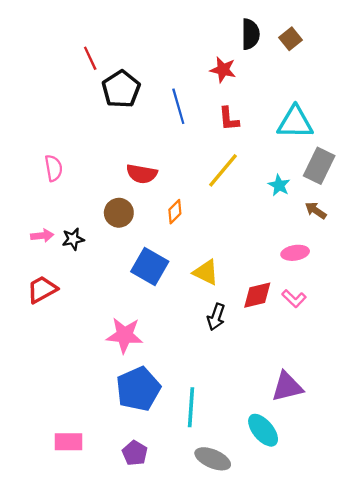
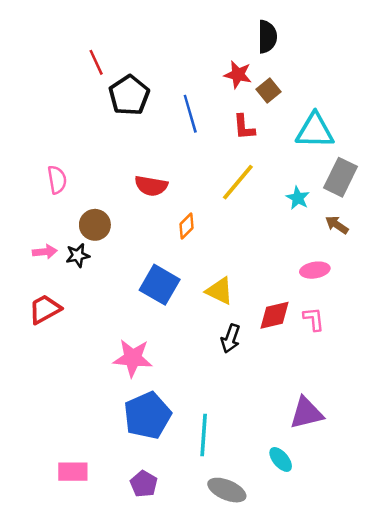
brown square: (291, 39) -> (268, 90), moved
brown circle: (119, 213) -> (95, 225), moved
pink L-shape: (294, 299) -> (314, 319), turned -140
cyan ellipse: (263, 430) -> (281, 459), size x0.7

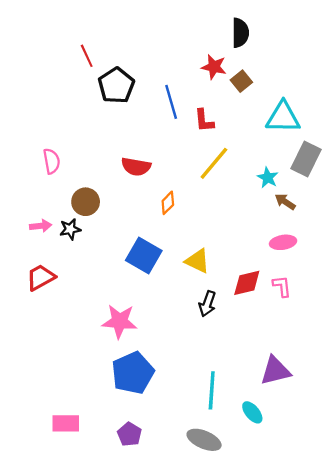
red L-shape: (244, 127) -> (204, 121), moved
brown arrow: (337, 225) -> (285, 202), moved
cyan line: (204, 435) -> (212, 390), moved

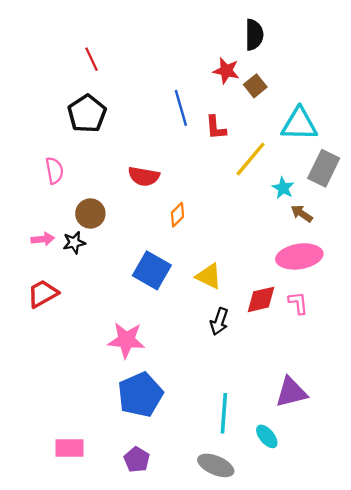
black pentagon: (116, 85) -> (87, 114), moved
yellow line: (214, 163) -> (251, 159), moved
pink ellipse: (283, 242) -> (299, 256), size x1.6

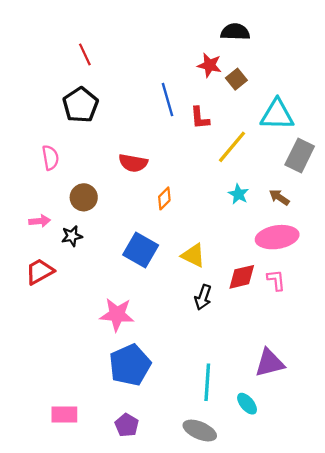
black semicircle: (254, 35) -> (235, 32), turned -88
cyan star: (283, 188) -> (238, 194), moved
black star: (74, 243) -> (72, 236), moved

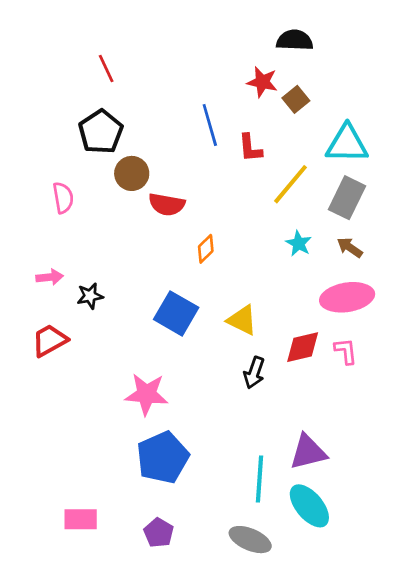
gray rectangle: (300, 155) -> (347, 198), moved
brown circle: (84, 197) -> (132, 173), moved
purple triangle: (270, 363) -> (308, 452), moved
cyan ellipse: (247, 404) -> (309, 506), size x1.6

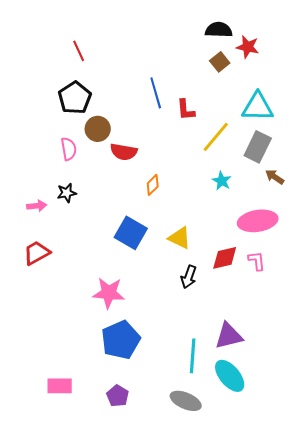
red star: (262, 82) -> (248, 47), moved
brown square: (296, 99) -> (220, 62), moved
pink semicircle: (63, 198) -> (69, 149), moved
brown arrow: (350, 247) -> (275, 177), moved
black star: (90, 296) -> (67, 193), moved

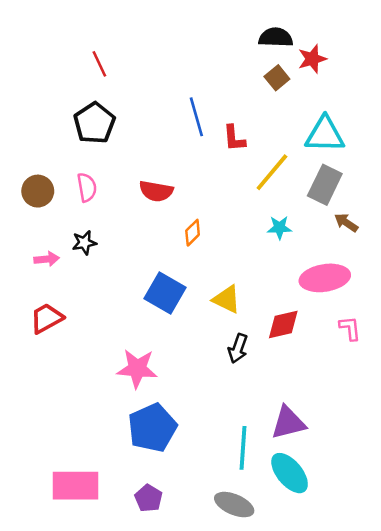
red star: (248, 47) -> (312, 59), turned -30
brown circle: (98, 129) -> (38, 191), moved
cyan star: (222, 181) -> (279, 228), turned -30
pink L-shape: (257, 261) -> (350, 328), moved
pink rectangle: (60, 386) -> (76, 486), size x1.5

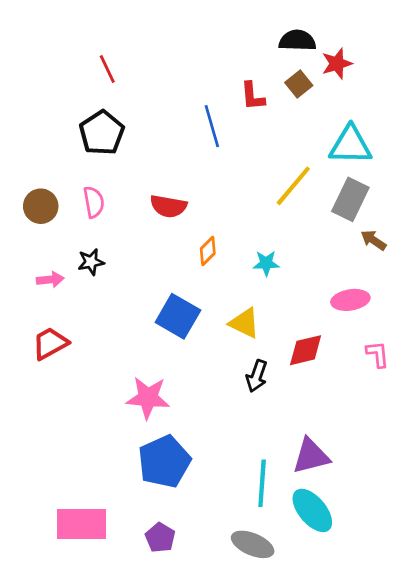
red L-shape: (234, 138) -> (253, 96), moved
cyan star: (279, 228) -> (266, 263), moved
pink ellipse: (325, 278) -> (350, 300), size x0.7

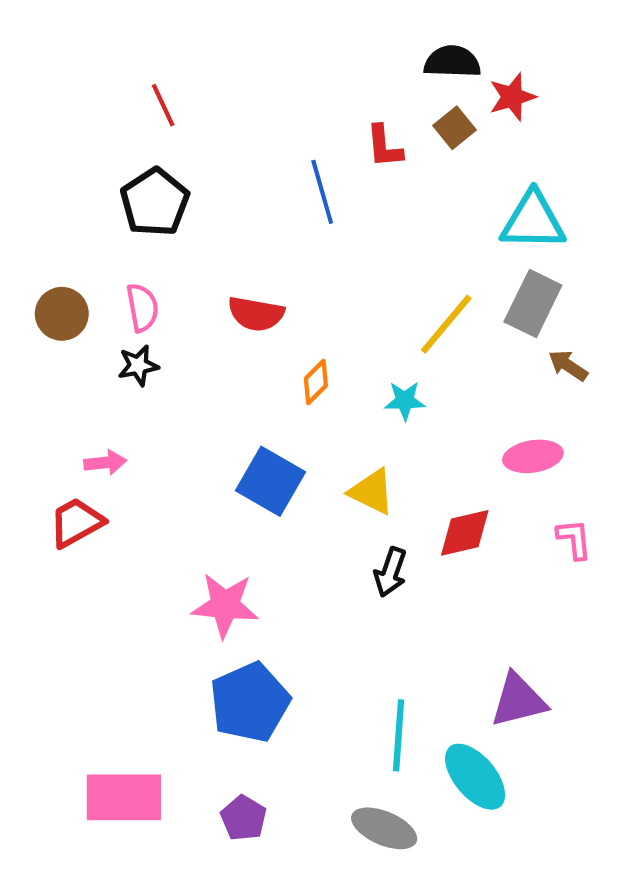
yellow line: (293, 186) -> (446, 324), moved
black star: (91, 262) -> (138, 365), moved
pink arrow: (50, 280) -> (105, 463), moved
purple triangle: (311, 456) -> (518, 700), moved

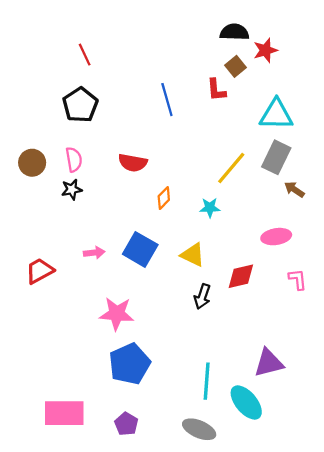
red L-shape: (384, 146) -> (216, 90), moved
pink arrow: (105, 463) -> (94, 253), moved

